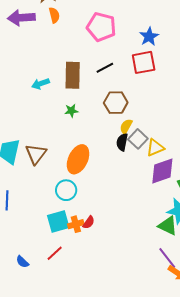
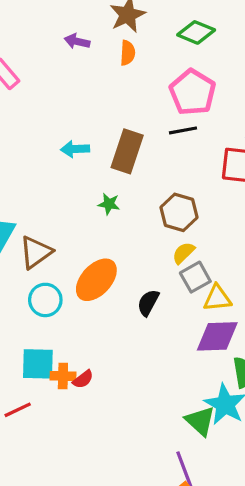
purple arrow: (21, 18) -> (77, 41), size x0.6
black line: (105, 68) -> (183, 130), moved
black semicircle: (122, 142) -> (148, 303), moved
cyan circle: (66, 190) -> (45, 300), moved

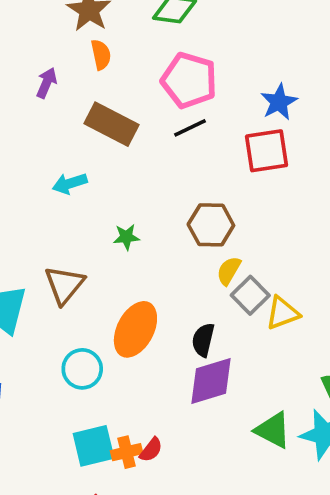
purple arrow: (77, 41) -> (47, 83), moved, turned 115
brown rectangle: (127, 151) -> (112, 124), moved, turned -66
brown triangle: (36, 252) -> (64, 285), moved
purple diamond: (217, 336) -> (211, 381), moved
green triangle: (200, 421) -> (273, 430), moved

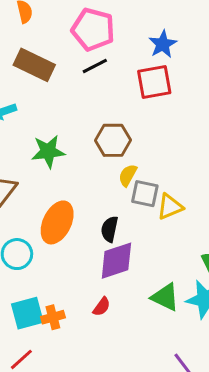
green star: (126, 237) -> (48, 151), size x1.6
gray square: (250, 295) -> (145, 194), turned -32
red semicircle: (151, 450) -> (102, 307), moved

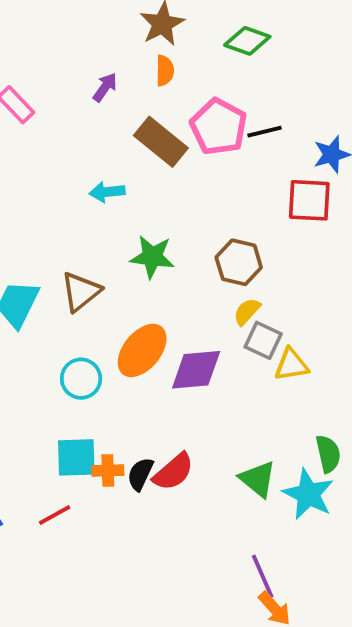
pink pentagon: (93, 29) -> (219, 127), moved
black line: (95, 66) -> (265, 132), moved
black semicircle: (110, 229) -> (140, 474), moved
purple diamond: (116, 261) -> (196, 370), moved
red semicircle: (102, 307) -> (173, 472), size x1.6

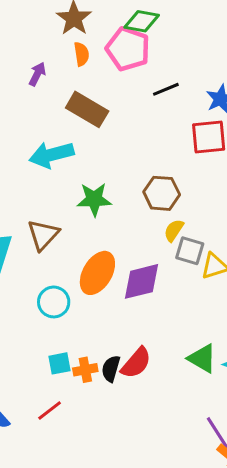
pink pentagon: (219, 127) -> (128, 49), moved
cyan arrow: (107, 192) -> (51, 155), size x1.6
cyan square: (76, 457) -> (59, 363), size x0.7

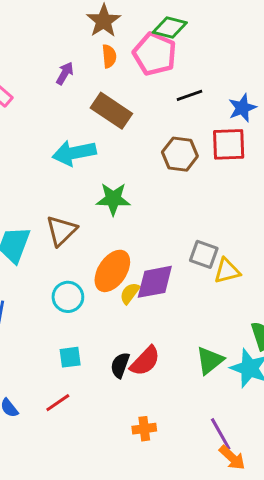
brown hexagon: (162, 193) -> (180, 154), moved
yellow semicircle: (174, 230) -> (130, 293), moved
green triangle: (202, 358) -> (210, 360), turned 48
orange cross: (85, 370) -> (144, 429), moved

